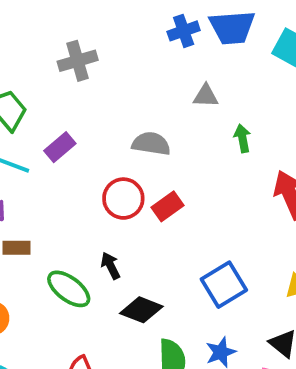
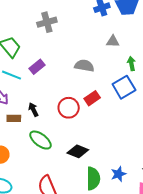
red circle: (123, 199) -> (69, 108), moved
black arrow: (111, 266) -> (33, 110), moved
blue square: (224, 285) -> (124, 87), moved

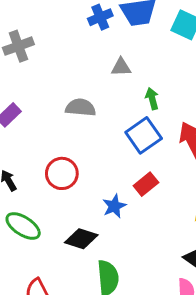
red rectangle: (92, 98) -> (146, 184), moved
blue star: (119, 174) -> (114, 206), moved

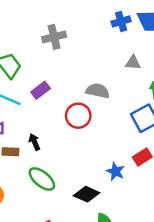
red circle: (62, 173) -> (78, 116), moved
blue star: (114, 206) -> (115, 171), turned -30

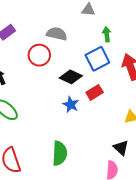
black diamond: (87, 194) -> (71, 77), moved

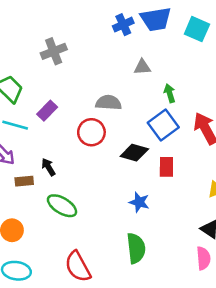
red rectangle: (95, 92) -> (166, 167), turned -49
blue star: (71, 105) -> (139, 202), moved

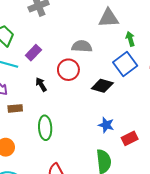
gray triangle: (142, 67) -> (109, 18), size x1.5
black arrow: (48, 167) -> (41, 84), moved
red rectangle: (166, 167) -> (130, 138), moved, turned 63
green ellipse: (62, 206) -> (45, 128), turned 55

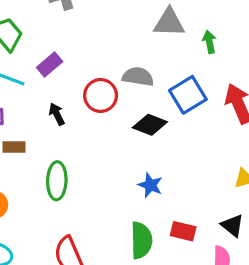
green arrow: (130, 39) -> (209, 42), moved
gray semicircle: (82, 46) -> (138, 77), moved
red rectangle: (130, 138) -> (183, 231), moved, turned 35

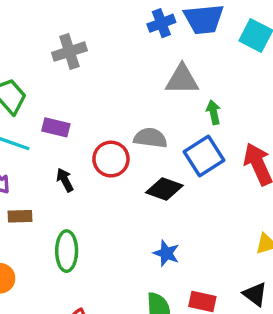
green arrow: (209, 42) -> (214, 112), moved
purple rectangle: (50, 65) -> (56, 127), turned 55

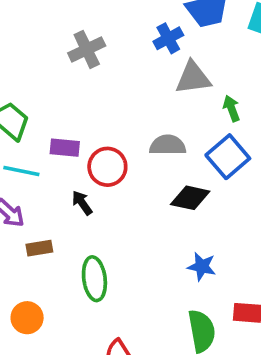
blue cross: (161, 23) -> (168, 38), moved
gray cross: (69, 52) -> (87, 49), moved
red circle: (111, 159) -> (107, 167), moved

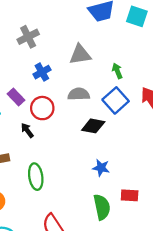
blue cross: (168, 38) -> (42, 72), moved
gray triangle: (193, 78) -> (80, 55), moved
purple rectangle: (65, 148) -> (16, 97), turned 42

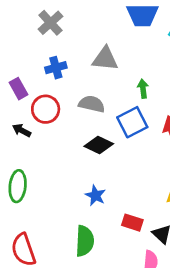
gray cross: (28, 37) -> (50, 23), turned -30
black arrow: (27, 130) -> (22, 130), turned -40
red rectangle: (130, 195) -> (132, 223), moved

